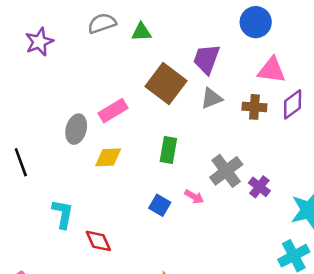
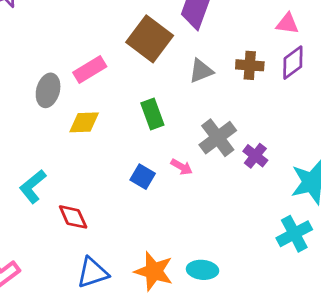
pink triangle: (272, 70) -> (287, 24), moved, size x0.7
gray triangle: (211, 98) -> (201, 71), moved
green rectangle: (168, 150) -> (152, 114), turned -30
cyan L-shape: (63, 214) -> (33, 186), turned -140

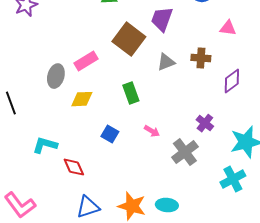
purple diamond: (293, 63) -> (232, 81), moved
gray cross: (218, 138) -> (185, 152), moved
blue square: (143, 177) -> (110, 134), moved
cyan L-shape: (33, 186) -> (45, 145), turned 55

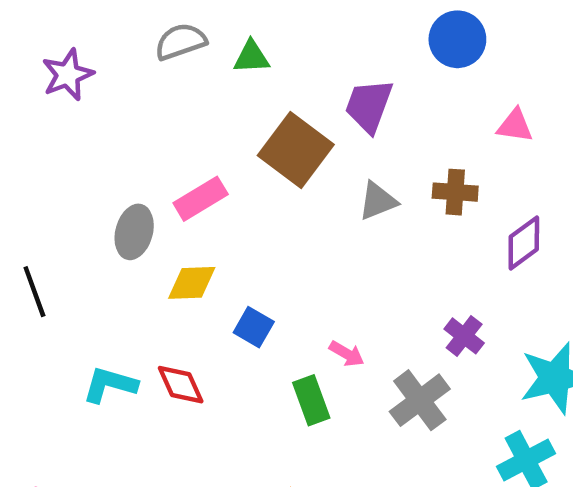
green rectangle: (131, 93) -> (311, 400), moved
blue square: (110, 134) -> (254, 327), moved
red diamond: (74, 167) -> (181, 385), moved

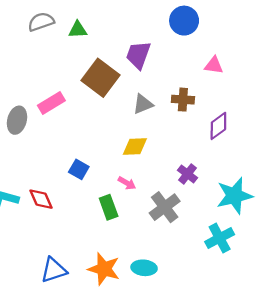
yellow diamond: (192, 283) -> (135, 146), moved

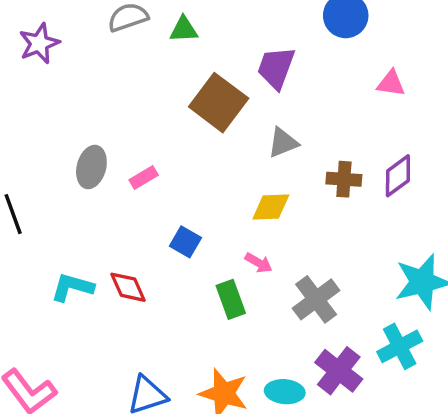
brown cross: (183, 100) -> (344, 179), moved
pink rectangle: (51, 103) -> (144, 177), moved, size x0.7
purple cross: (188, 174) -> (339, 371), moved, size x1.5

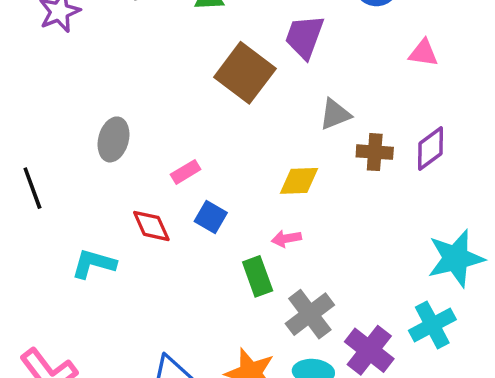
gray triangle: (283, 143) -> (335, 114), moved
pink rectangle: (144, 177) -> (186, 172), moved
pink arrow: (259, 263) -> (286, 239), turned 140
red diamond: (128, 287) -> (151, 226), moved
gray cross: (316, 299) -> (310, 314), moved

